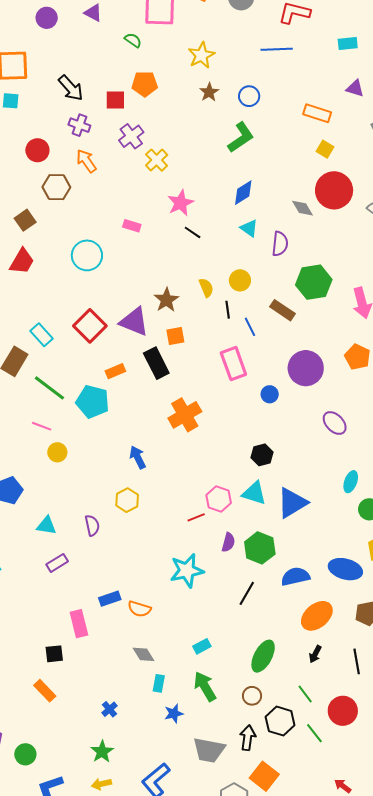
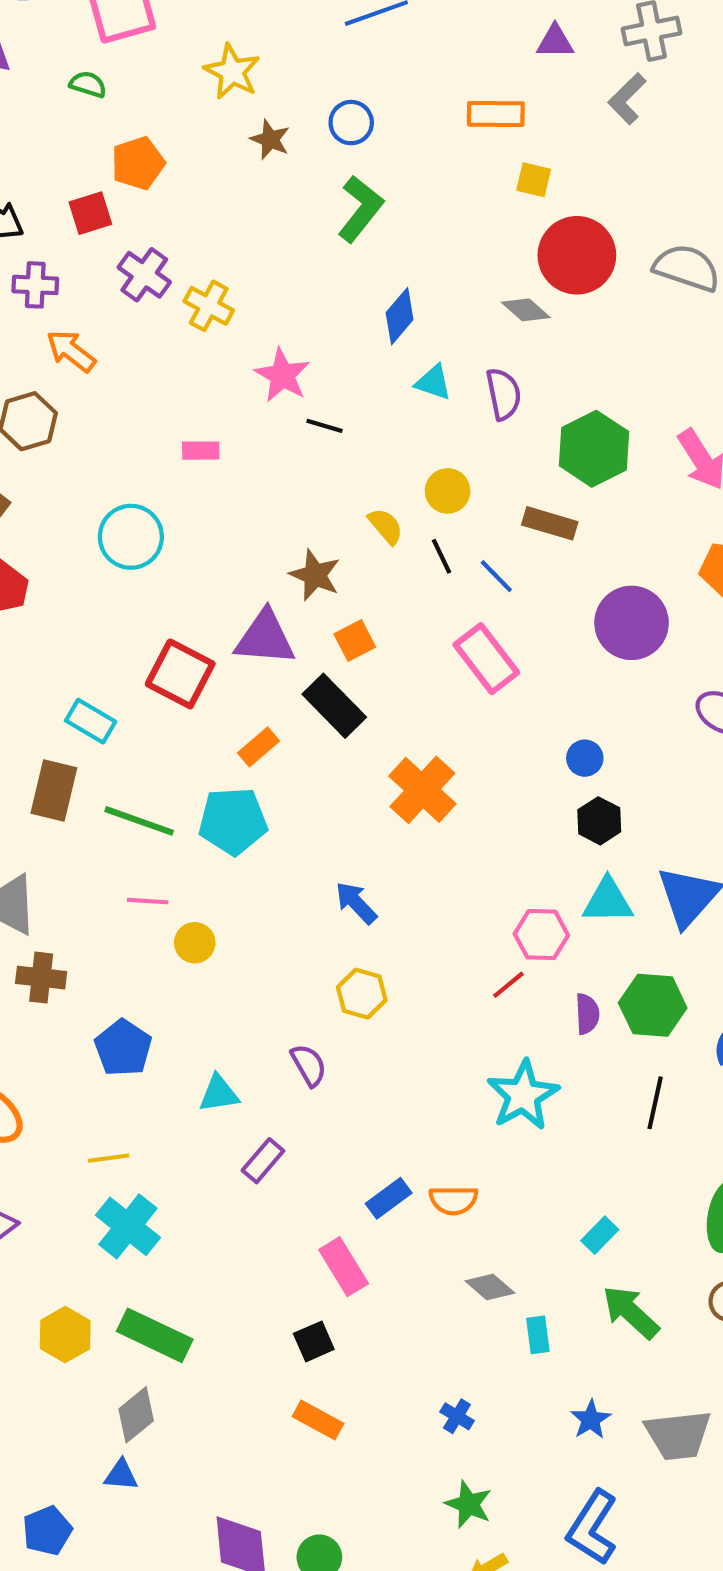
blue circle: (270, 394) -> (585, 758), moved
blue star: (174, 713) -> (591, 1419), moved

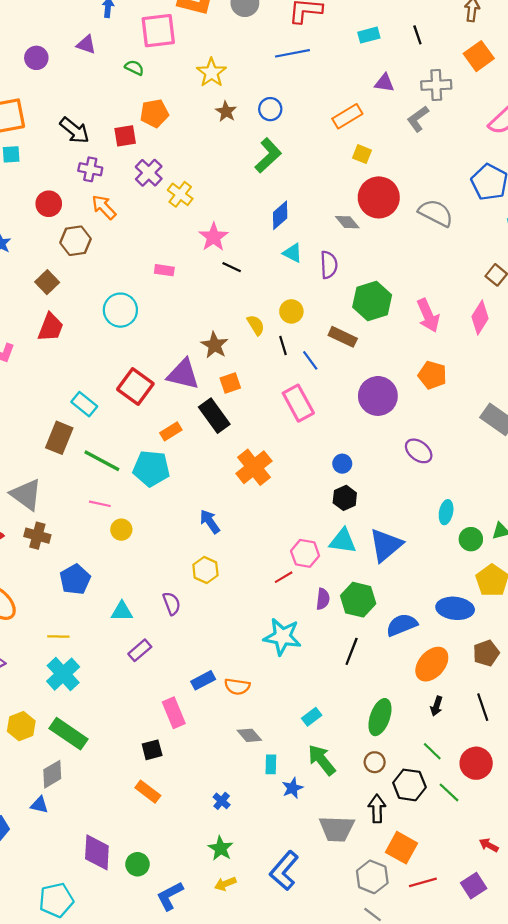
orange rectangle: (496, 114) -> (347, 116), turned -40
cyan star: (523, 1095) -> (282, 637), turned 30
blue star: (591, 1419) -> (292, 788), moved

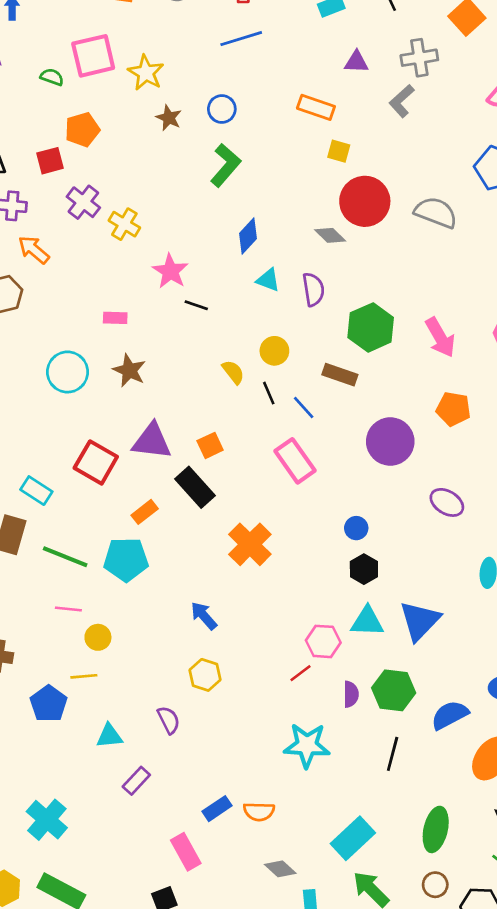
pink square: (158, 31) -> (93, 56), moved
orange rectangle: (347, 116) -> (316, 107), turned 56
brown star: (215, 345) -> (129, 371), moved
yellow line: (58, 636) -> (84, 676), moved
cyan rectangle: (312, 717) -> (353, 838), size x1.8

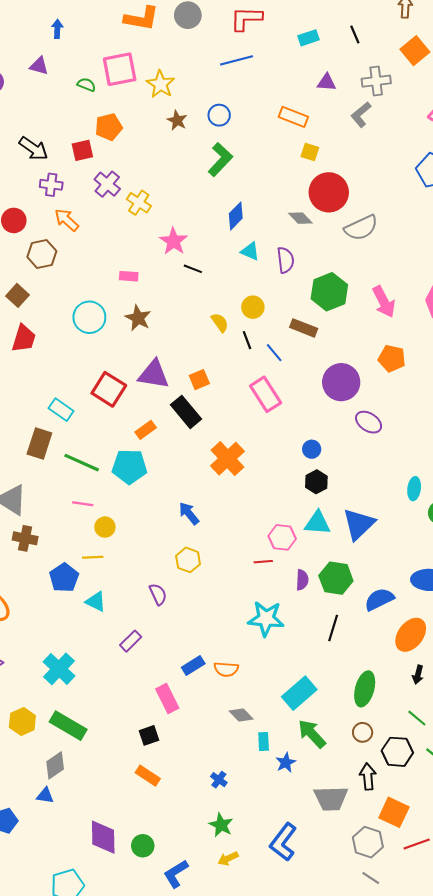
gray semicircle: (436, 212) -> (361, 228), moved, turned 132
purple ellipse: (447, 502) -> (369, 422), moved
red line: (300, 673) -> (263, 562), turned 30
cyan triangle: (109, 736) -> (96, 602), moved, turned 30

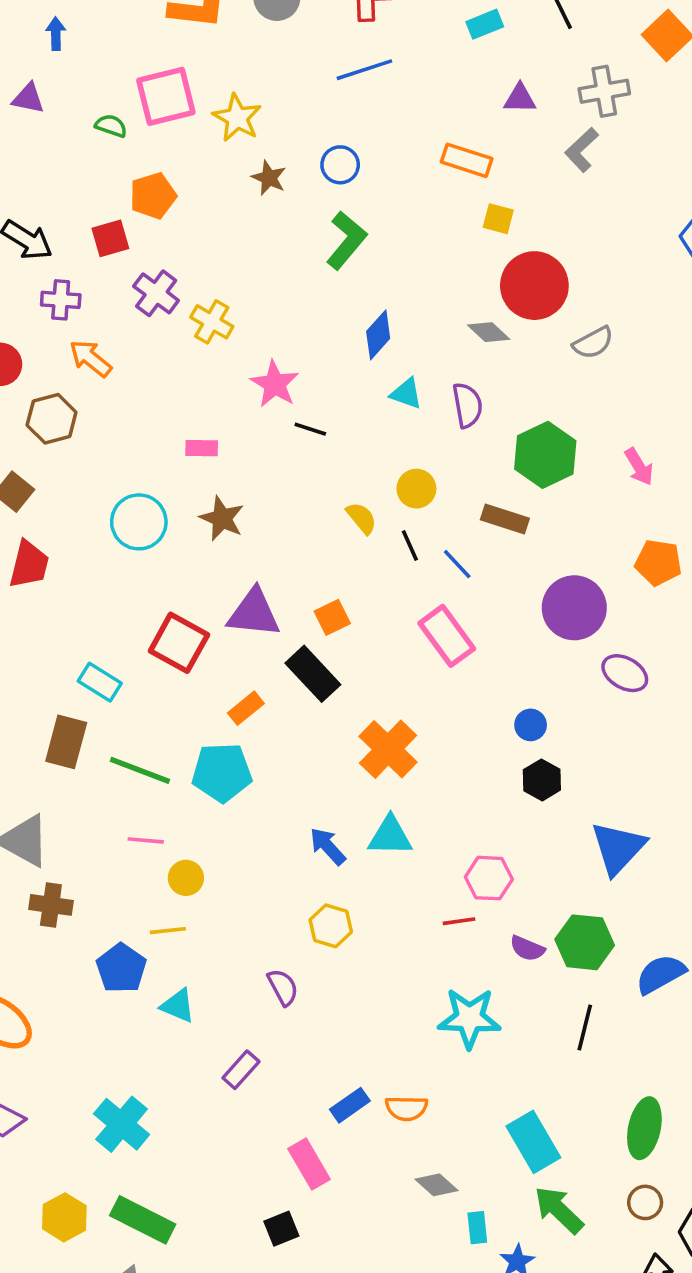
gray semicircle: (361, 228) -> (593, 343), size x0.7
pink arrow: (384, 302) -> (639, 467), size x0.7
cyan triangle: (317, 523) -> (390, 836), moved
purple semicircle: (302, 580) -> (527, 948), turned 114
cyan rectangle: (299, 693) -> (533, 1142), turned -76

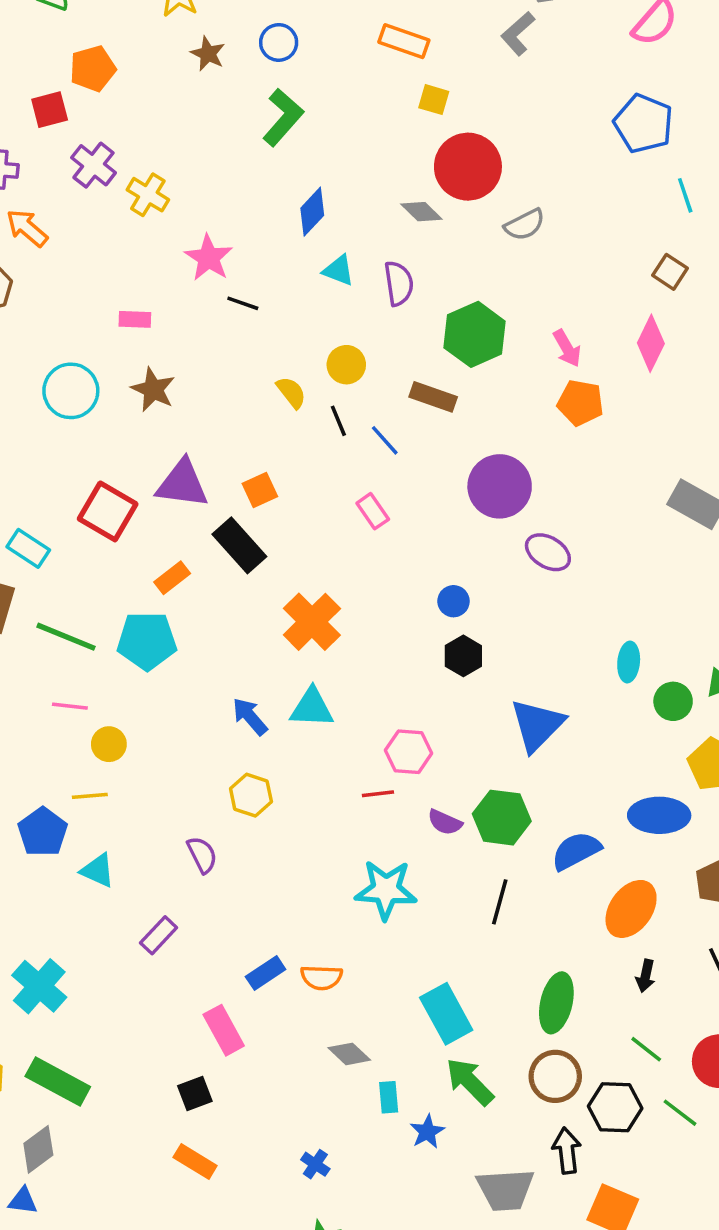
orange pentagon: (658, 563) -> (580, 403), moved
pink rectangle: (447, 636) -> (373, 511), size x0.6
brown circle: (645, 1202) -> (555, 1076), size x1.5

